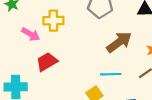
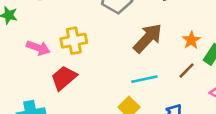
yellow cross: (53, 21) -> (74, 41), moved

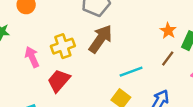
brown arrow: (148, 38) -> (101, 39), moved
pink arrow: (38, 48) -> (32, 57), turned -126

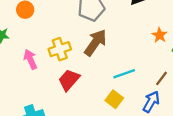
brown line: (168, 58) -> (161, 78), moved
red trapezoid: (59, 81) -> (69, 80), moved

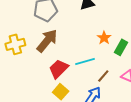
cyan line: (124, 74) -> (85, 62), moved
red trapezoid: (69, 80) -> (59, 69), moved

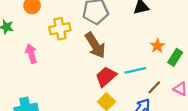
brown arrow: (47, 41) -> (95, 45), turned 105
yellow cross: (15, 44) -> (60, 29), moved

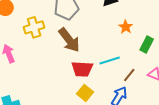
orange star: (157, 46) -> (126, 27), moved
red trapezoid: (106, 77) -> (82, 69), turned -130

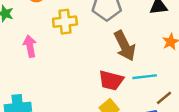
brown arrow: (69, 40) -> (125, 46), moved

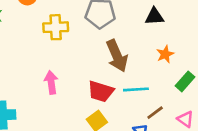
pink arrow: (30, 46) -> (51, 82), moved

